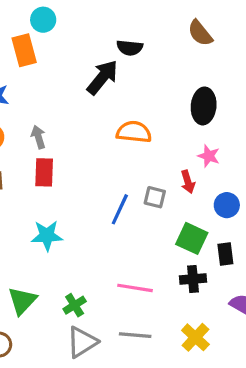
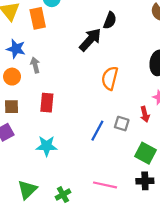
black semicircle: (130, 48) -> (110, 20), turned -77
orange semicircle: (134, 132) -> (110, 78), turned -85
gray arrow: (38, 137) -> (35, 65), moved

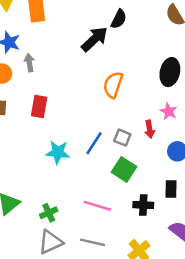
cyan star: (47, 146) -> (58, 152), moved
green square: (146, 153) -> (124, 169), moved

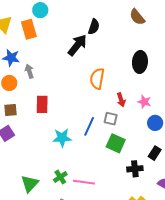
pink star: (169, 111) -> (144, 102), moved
red arrow: (150, 129) -> (121, 100), moved
black rectangle: (171, 189) -> (155, 153), turned 40
pink line: (97, 206) -> (84, 182), moved
green cross: (49, 213) -> (60, 177), moved

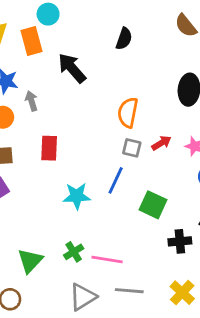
black arrow: (77, 45) -> (72, 68), moved, turned -80
red arrow: (121, 100) -> (161, 143), turned -104
gray square: (111, 119) -> (132, 148), moved

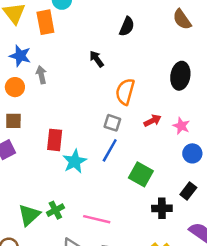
black arrow: (72, 68) -> (97, 59), moved, size x0.6
red rectangle: (49, 148) -> (55, 140), moved
gray square: (132, 148) -> (112, 123), moved
cyan star: (77, 196) -> (75, 161), turned -30
green cross: (74, 252) -> (55, 210), moved

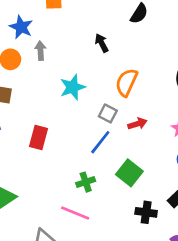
red arrow: (152, 121) -> (137, 124), moved
red rectangle: (55, 140) -> (38, 137), moved
cyan star: (75, 161) -> (73, 87), moved
green cross: (55, 210) -> (86, 182), moved

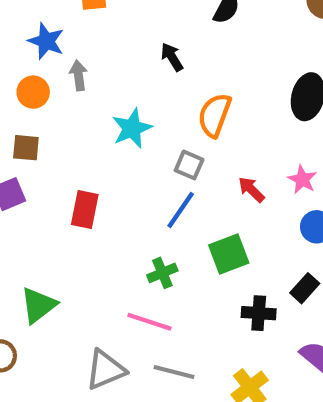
red arrow: (137, 124) -> (251, 189), moved, turned -114
green square: (129, 173) -> (229, 254), turned 35

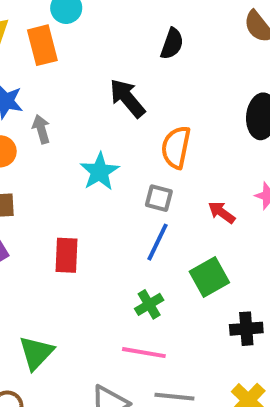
black arrow: (172, 57) -> (127, 98), size x1.5

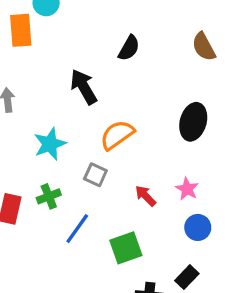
orange semicircle: (176, 147) -> (117, 135), turned 33
blue line: (157, 242) -> (77, 229), moved
green cross: (149, 304) -> (49, 196), moved

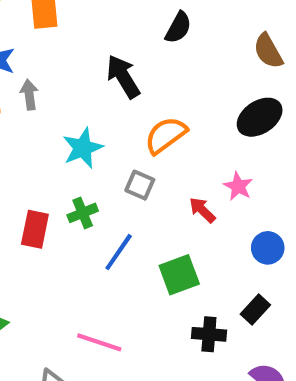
brown semicircle: (204, 47) -> (268, 51), moved
black ellipse: (193, 122) -> (260, 117), turned 42
pink star: (187, 189) -> (238, 186), moved

